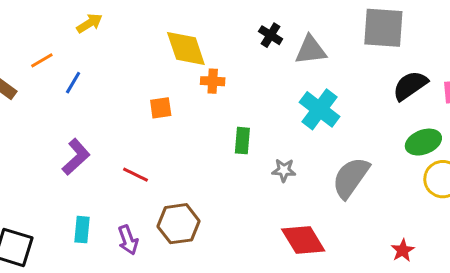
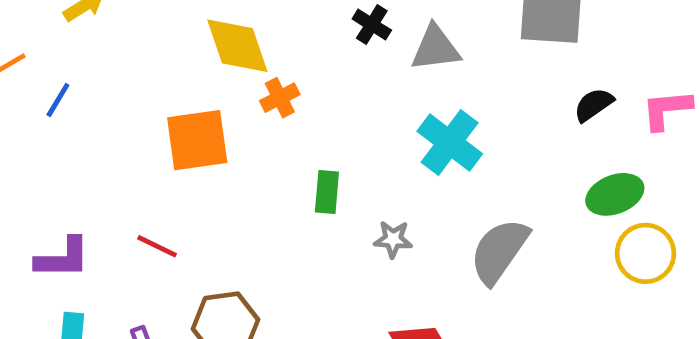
orange cross: (213, 81) -> (280, 98), turned -30
black semicircle: (410, 86) -> (594, 105), size x0.7
orange square: (161, 108) -> (197, 140), size x1.8
purple L-shape: (76, 157) -> (63, 258), moved, turned 42

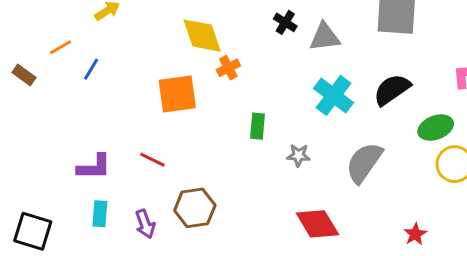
black semicircle: (594, 105) -> (392, 90), moved, size x1.5

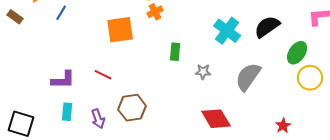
green ellipse: (436, 128) -> (297, 53), turned -35

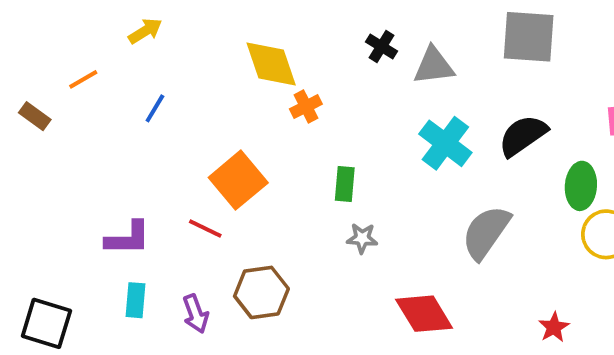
blue line: (61, 13) -> (155, 108), moved
orange square: (120, 30) -> (238, 180), moved, turned -32
green ellipse: (297, 53) -> (581, 186), turned -30
gray star: (203, 72) -> (362, 238), moved

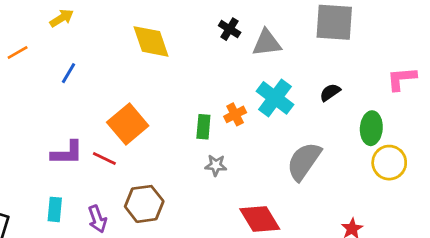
orange cross: (306, 107) -> (235, 114), moved
black semicircle: (523, 136) -> (330, 92), size x0.6
purple L-shape: (128, 238) -> (67, 153), moved

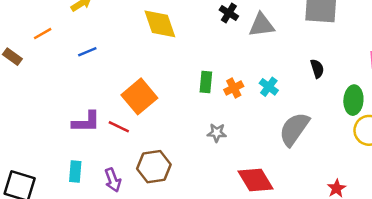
blue line: (68, 73) -> (87, 52), turned 36
black semicircle: (330, 92) -> (317, 69), turned 108
cyan cross: (275, 98) -> (269, 87), moved, size x0.6
green rectangle: (203, 127) -> (206, 82), moved

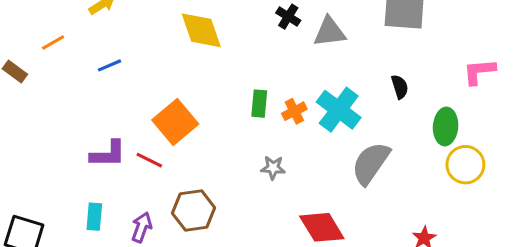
cyan cross: (269, 87) -> (339, 110), size x1.8
purple arrow: (113, 180) -> (142, 227), turned -140

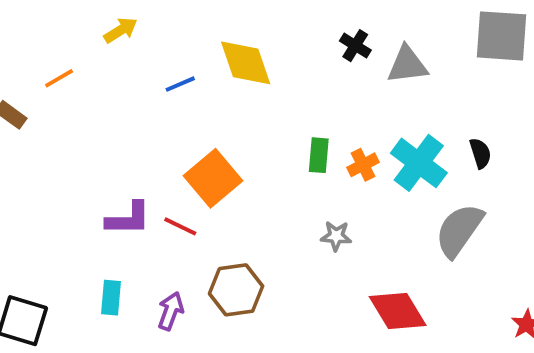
blue line: (110, 65) -> (180, 84), moved
black semicircle: (400, 87) -> (480, 153), moved

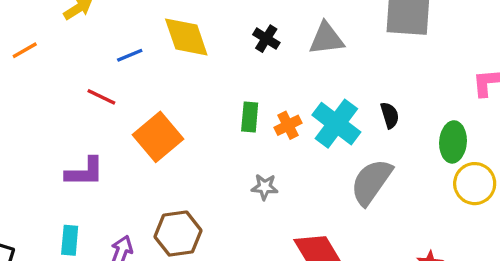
black cross: (355, 46) -> (266, 39), moved
red line: (180, 226) -> (101, 97), moved

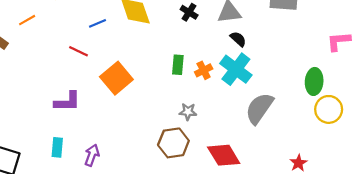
black semicircle: (390, 115) -> (238, 39), moved, turned -30
brown hexagon: (178, 234) -> (173, 143), moved

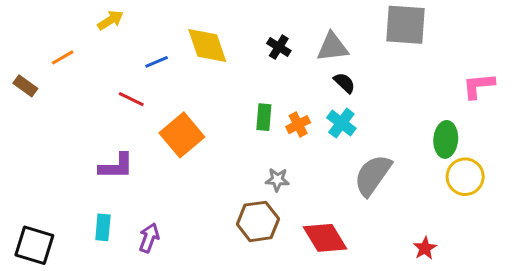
cyan cross: (236, 69) -> (341, 123), size x0.7

